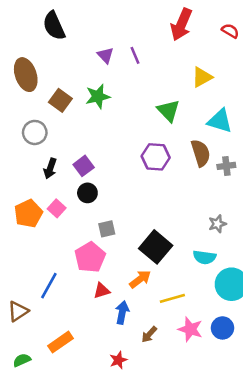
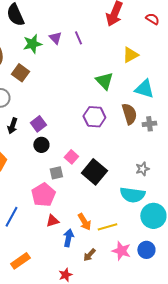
green star: (98, 96) -> (32, 44), moved
pink square: (57, 208) -> (71, 157), moved
black square: (156, 247) -> (94, 172), moved
cyan semicircle: (204, 257) -> (132, 195), size x1.4
orange arrow: (140, 279) -> (84, 222), moved, turned 96

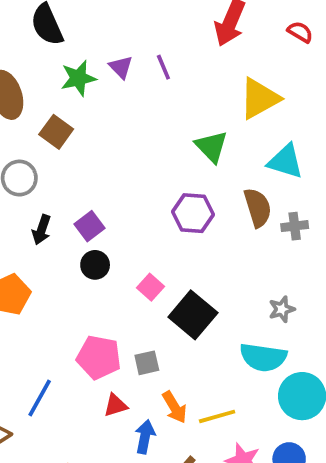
yellow triangle: (130, 55) -> (260, 99), size x1.4
gray square: (56, 173) -> (147, 363), moved
pink pentagon: (43, 195) -> (99, 357), turned -30

